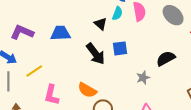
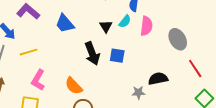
blue trapezoid: (60, 33) -> (65, 24), turned -145
gray star: (143, 78) -> (138, 93), moved

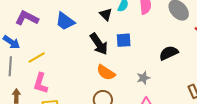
pink L-shape: (38, 80) -> (41, 83), moved
orange semicircle: (74, 86) -> (106, 73), moved
gray star: (138, 93) -> (143, 78), moved

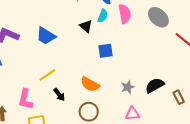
black arrow: (99, 44) -> (59, 95), moved, size x0.6
black semicircle: (169, 53) -> (155, 85), moved
yellow line: (37, 57) -> (47, 75), moved

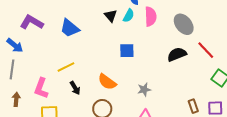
black triangle: (86, 26) -> (111, 16), moved
black semicircle: (155, 85) -> (177, 54), moved

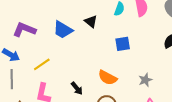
black triangle: (111, 16) -> (91, 21), moved
yellow line: (66, 67) -> (42, 64), moved

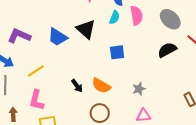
black triangle: (91, 21) -> (86, 29), size x1.5
black arrow: (77, 88) -> (77, 86), moved

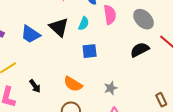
cyan semicircle: (115, 17) -> (84, 24), moved
black arrow: (77, 86) -> (35, 86), moved

